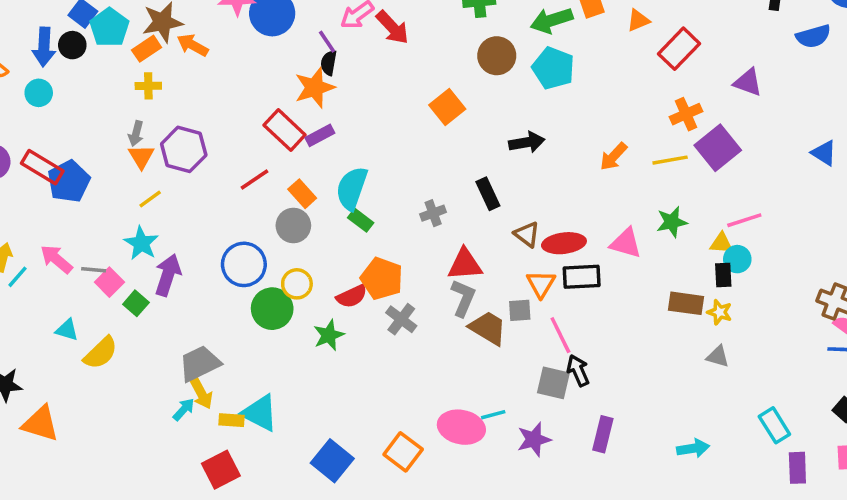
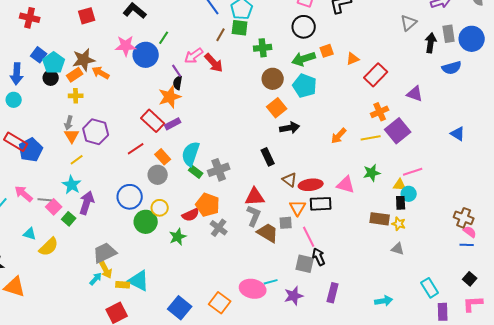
black circle: (72, 45) -> (51, 78), moved
orange square: (447, 107) -> (277, 108), moved
gray cross: (433, 213) -> (219, 170), moved, size x1.5

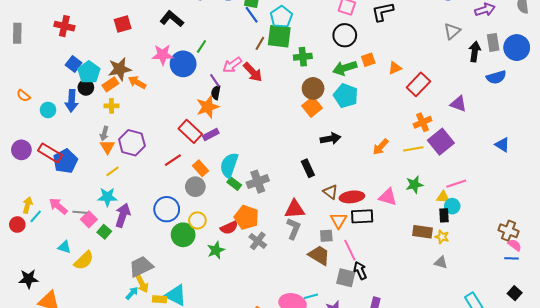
green square: (240, 28) -> (279, 36), size x1.4
blue arrow: (17, 74) -> (72, 101), moved
orange square: (277, 108) -> (312, 107), moved
cyan star: (72, 185) -> (107, 197), turned -30
brown trapezoid: (268, 233) -> (319, 255), moved

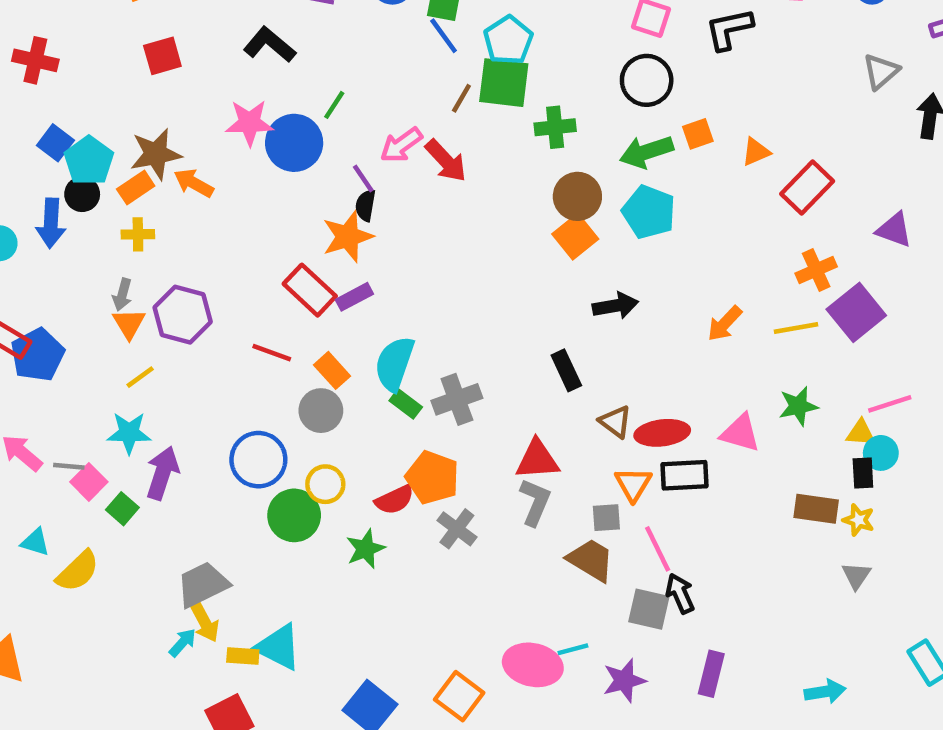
red line: (173, 160) -> (272, 353), turned 54
gray triangle: (441, 262) -> (856, 576), turned 48

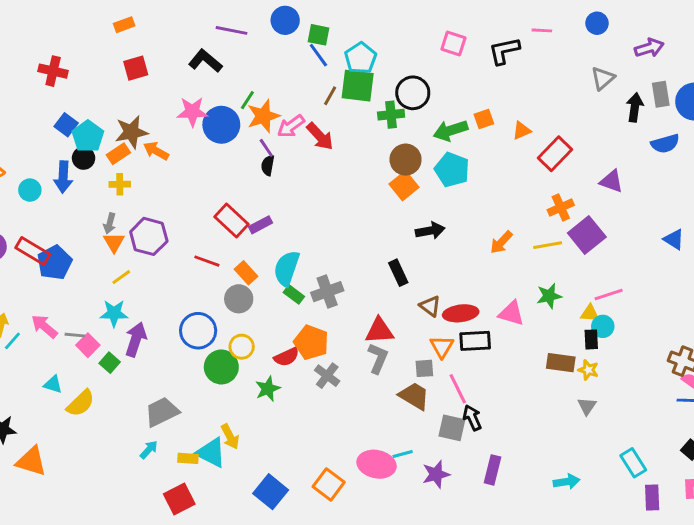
black circle: (647, 80) -> (413, 93), moved
orange star: (348, 237) -> (263, 116), moved
yellow arrow: (205, 622) -> (230, 437), moved

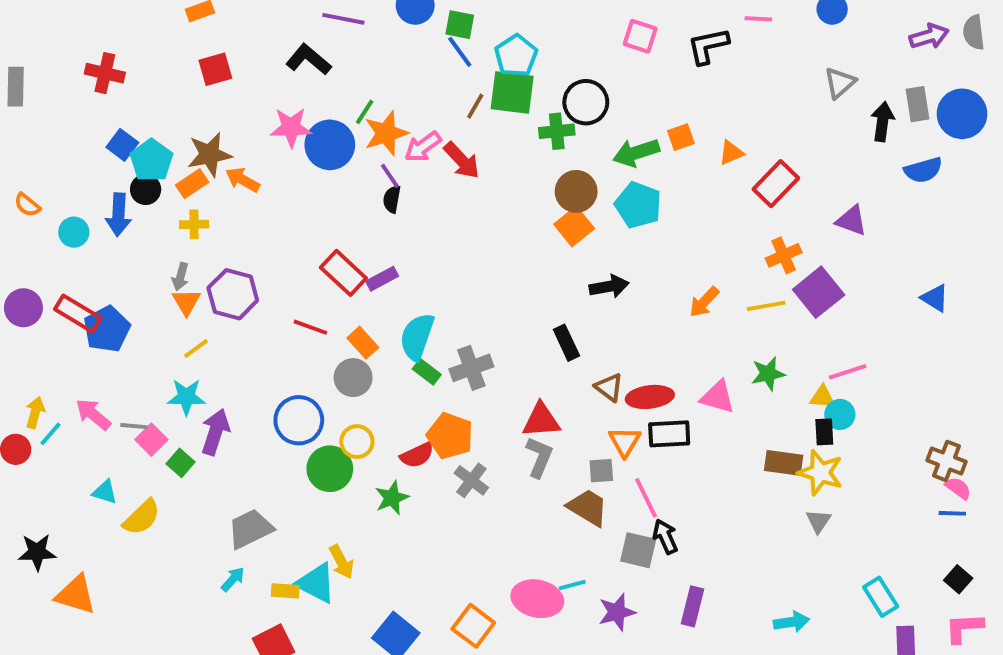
purple arrow: (649, 48) -> (929, 36), moved
yellow star: (588, 370) -> (820, 473), size x1.6

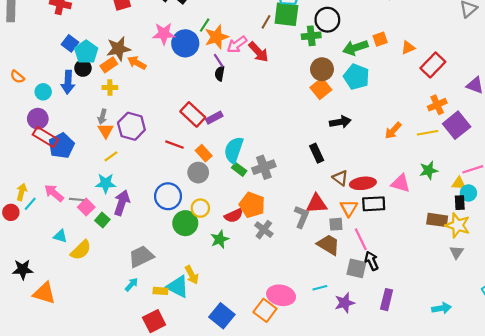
purple circle: (23, 308) -> (38, 119), moved
red triangle: (541, 420) -> (317, 204), moved
pink ellipse: (537, 599) -> (281, 295), moved

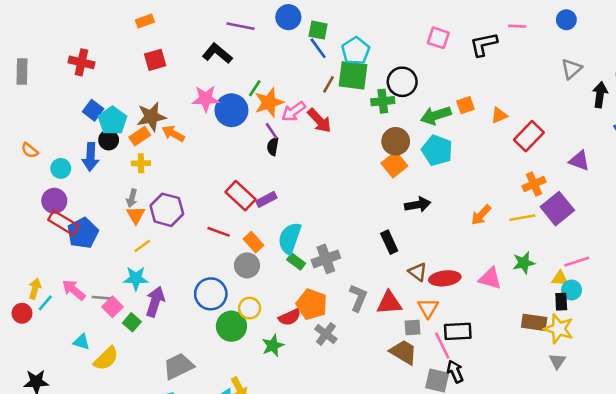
black rectangle: (374, 204) -> (458, 331), moved
gray L-shape: (302, 217) -> (358, 298), moved

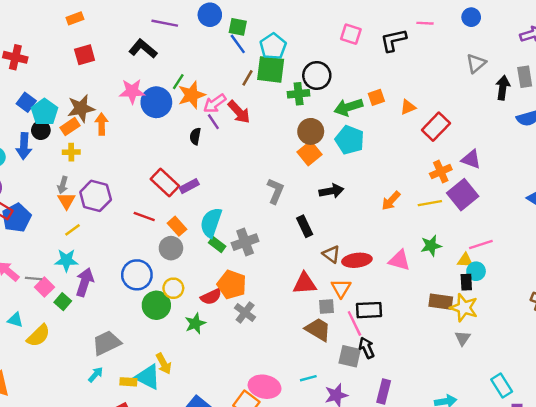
purple line: (272, 131) -> (213, 122), moved
orange arrow: (173, 134) -> (102, 124), turned 60
purple triangle: (579, 161) -> (471, 159), moved
gray L-shape: (358, 298) -> (275, 191), moved

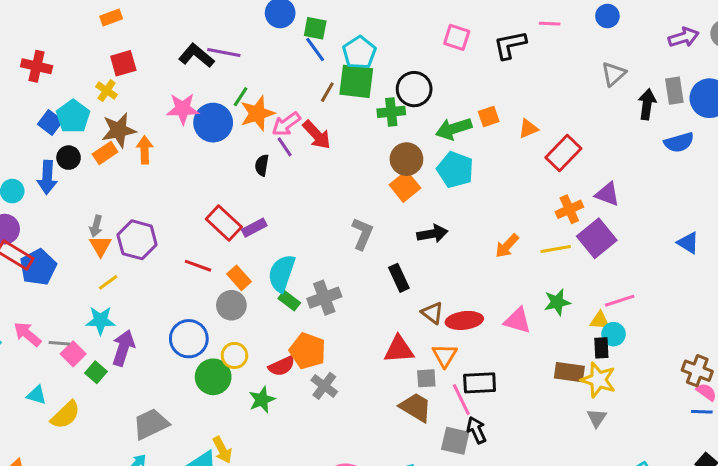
purple line: (165, 23) -> (224, 53), moved
cyan pentagon: (44, 112) -> (73, 116), moved
yellow cross: (71, 152) -> (107, 91), moved, turned 35

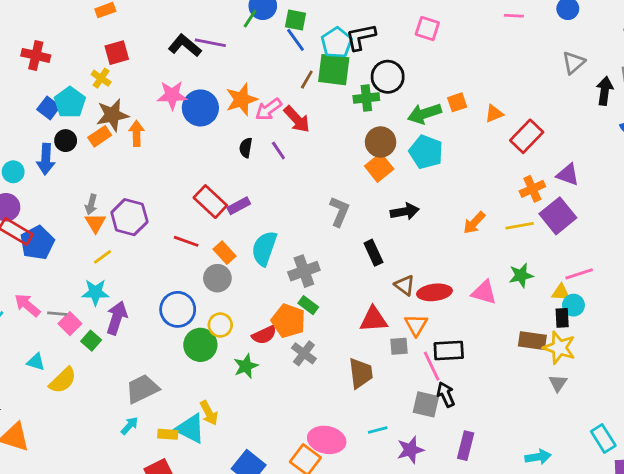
black L-shape: (510, 45) -> (361, 37), moved
green line: (241, 97) -> (250, 19), moved
purple line: (285, 147) -> (278, 151), moved
green rectangle: (289, 301) -> (308, 305), moved
brown trapezoid: (416, 407) -> (361, 373), moved, turned 52

